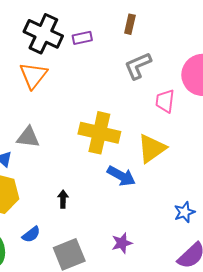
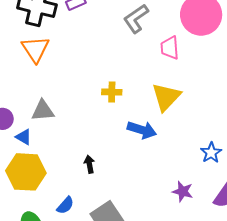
yellow cross: (99, 133) -> (112, 92), size x0.5
purple star: (122, 243) -> (183, 191), moved, turned -30

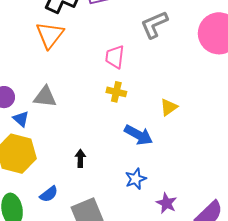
pink trapezoid: (170, 48) -> (115, 57), moved
yellow triangle: (166, 97) -> (169, 107), size x0.6
blue star: (211, 153) -> (136, 179), moved

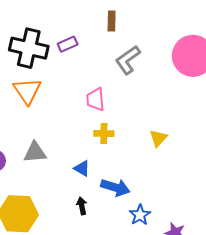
blue triangle: (21, 119) -> (82, 168), moved
blue arrow: (138, 135) -> (115, 187), moved

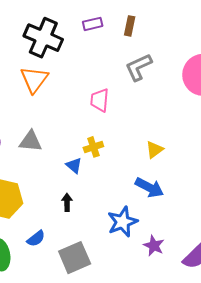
purple rectangle: (68, 44) -> (93, 24), moved
yellow cross: (104, 134) -> (93, 147), moved, turned -30
blue arrow: (115, 187) -> (149, 187), moved
blue star: (140, 215) -> (122, 222), size x1.4

